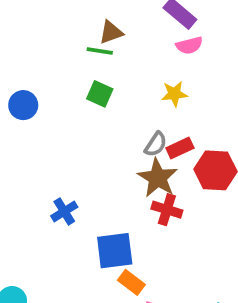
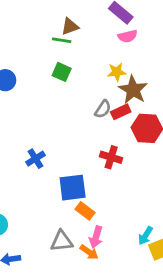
brown star: (158, 178) -> (133, 90), moved

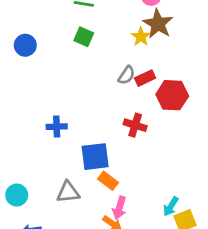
yellow star: (117, 72) -> (141, 37), turned -30
brown star: (133, 90) -> (158, 24), moved
blue cross: (35, 159) -> (57, 127), turned 30
gray triangle: (62, 241) -> (68, 192), moved

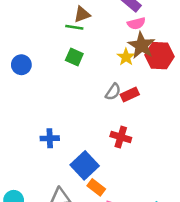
red hexagon: (172, 95) -> (160, 56), moved
blue square: (95, 157) -> (85, 165), turned -36

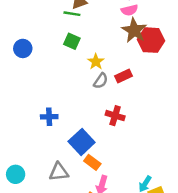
yellow star: (126, 57) -> (96, 62), moved
gray semicircle: (113, 92) -> (101, 81), moved

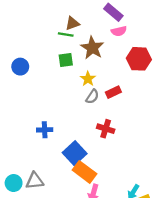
brown star: (134, 30) -> (92, 48), moved
green square: (72, 41) -> (66, 60), turned -32
orange rectangle: (92, 162) -> (85, 172), size x1.5
gray triangle: (59, 172) -> (35, 181), moved

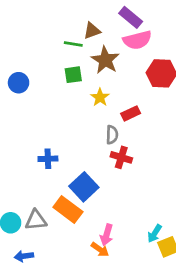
brown triangle: (72, 23) -> (92, 31), moved
pink semicircle: (119, 31) -> (137, 40), size x1.5
gray semicircle: (92, 97) -> (112, 135), moved, turned -32
orange rectangle: (85, 172) -> (68, 209), moved

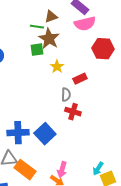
brown star: (105, 60) -> (49, 39), moved
blue cross: (48, 159) -> (18, 133), moved, size x1.5
orange rectangle: (68, 209) -> (25, 170), moved

